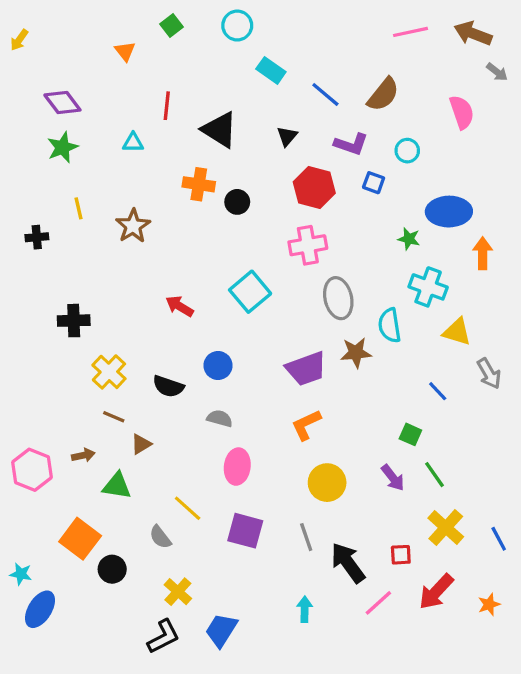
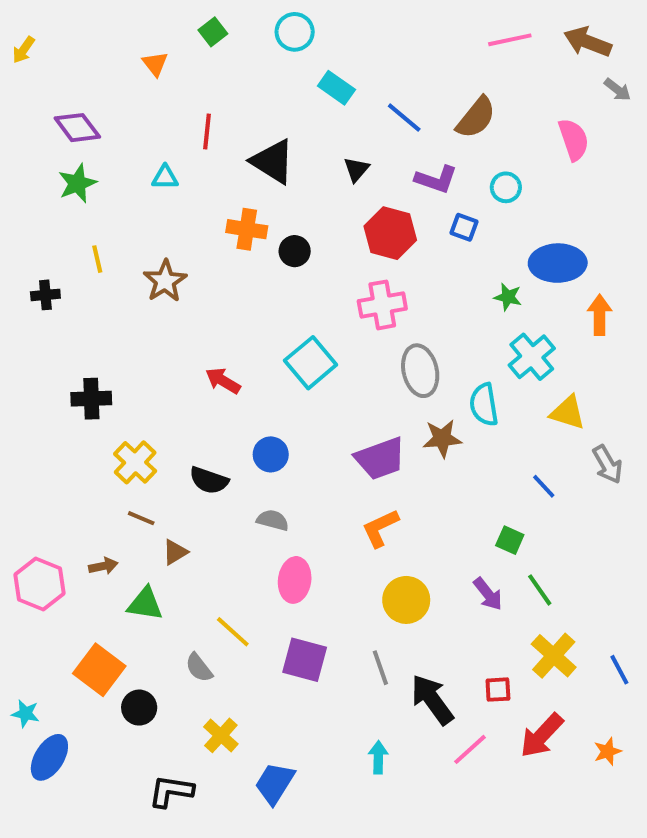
cyan cross: (428, 287) -> (532, 357), turned 30
black L-shape: (163, 637) -> (171, 791), moved, turned -144

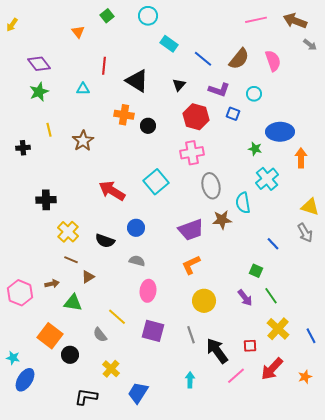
pink semicircle: (574, 140) -> (273, 61), moved
red arrow: (223, 381) -> (112, 191), size x1.5
yellow triangle: (568, 413) -> (310, 207), moved

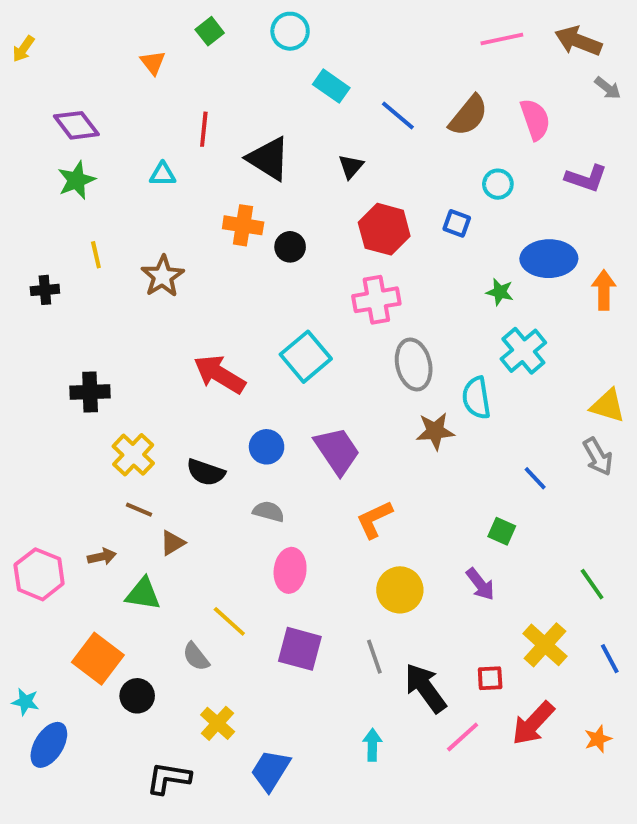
purple L-shape: (219, 90) -> (586, 178), moved
orange arrow: (301, 158) -> (604, 290), moved
purple trapezoid: (191, 230) -> (337, 451), moved, turned -104
green line: (271, 296) -> (592, 584), moved

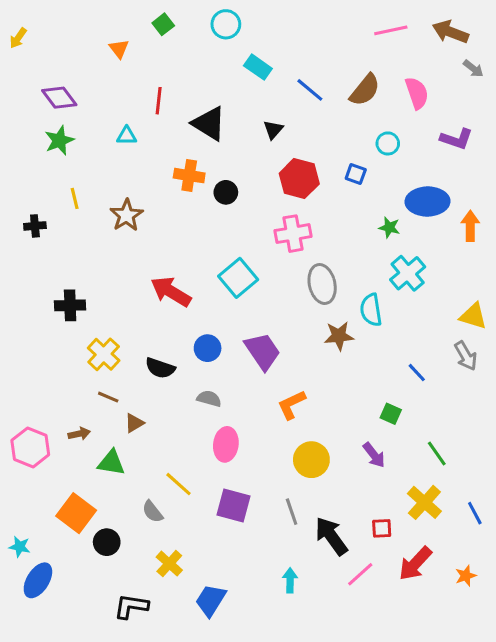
green line: (592, 584) -> (437, 454), moved

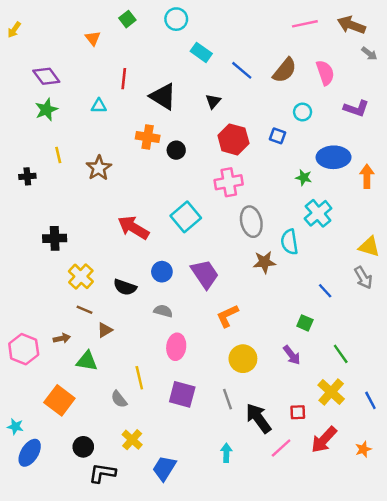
yellow line: (178, 484) -> (139, 378), turned 35
black circle: (107, 542) -> (83, 447), moved

